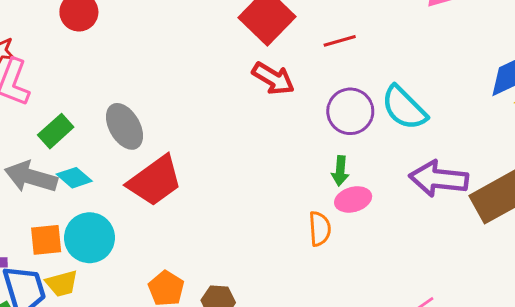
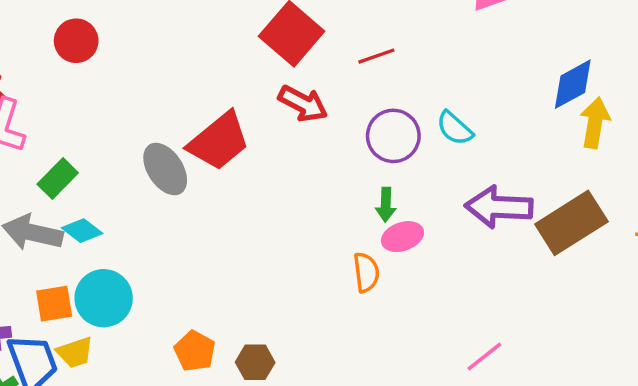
cyan semicircle: (404, 108) -> (455, 128), size x0.7
gray ellipse: (124, 126) -> (165, 169), moved
red trapezoid: (155, 181) -> (219, 141), moved

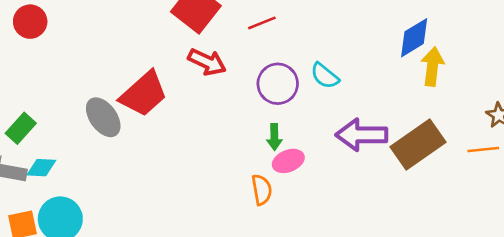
cyan diamond: (82, 231) -> (41, 168), turned -32

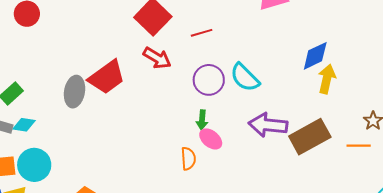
cyan semicircle: (325, 76) -> (245, 78), size x1.4
gray ellipse: (103, 117) -> (75, 92), turned 40
pink ellipse: (288, 161) -> (211, 139), turned 55

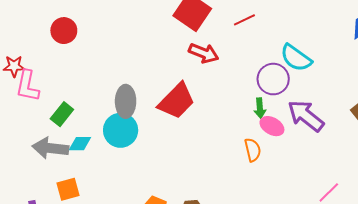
red trapezoid: (107, 77) -> (177, 101), moved
purple circle: (209, 80) -> (273, 79), moved
purple arrow: (268, 125) -> (306, 116), moved, turned 42
cyan circle: (34, 165) -> (121, 130), moved

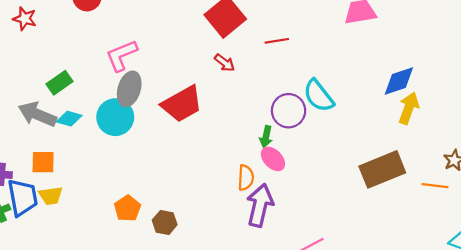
red arrow: (204, 53) -> (225, 63), size x0.7
pink L-shape: (27, 86) -> (121, 55), moved, turned 40
purple arrow: (306, 116) -> (260, 205), moved, turned 48

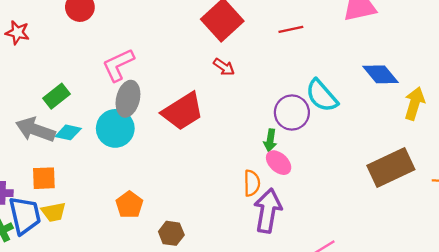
red line: (277, 41) -> (291, 29), moved
blue diamond: (399, 81) -> (380, 74), moved, turned 72
orange pentagon: (127, 208) -> (129, 205), moved

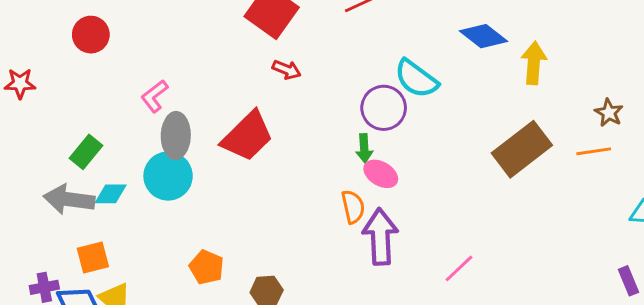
pink L-shape: (118, 65) -> (154, 96), size x0.7

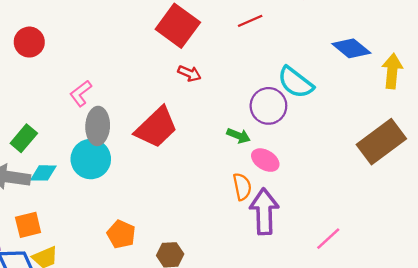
green arrow: (364, 148) -> (239, 136), moved, turned -65

